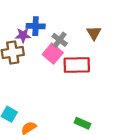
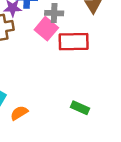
gray cross: (60, 40) -> (54, 13), turned -35

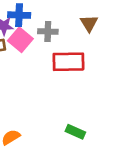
pink square: (46, 29) -> (20, 40), moved

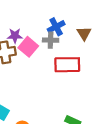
blue cross: (19, 15) -> (56, 27), moved, turned -30

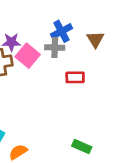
red rectangle: (67, 65) -> (75, 77), size x0.6

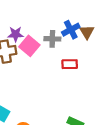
blue cross: (61, 31) -> (71, 30), moved

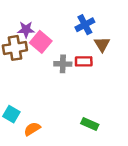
brown triangle: (87, 32) -> (102, 44), moved
gray cross: (52, 39) -> (63, 64), moved

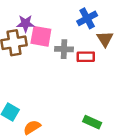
pink square: (41, 42) -> (41, 36), turned -30
gray cross: (63, 64) -> (64, 49), moved

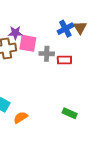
brown triangle: (105, 39) -> (80, 28), moved

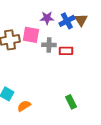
purple star: (15, 33) -> (47, 18), moved
green rectangle: (70, 113) -> (71, 102), turned 40

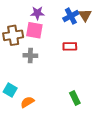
purple star: (47, 18) -> (37, 13), moved
gray cross: (49, 45) -> (30, 56), moved

